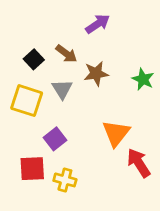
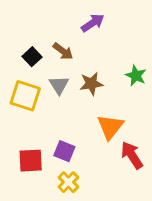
brown star: (96, 74) -> (91, 84), moved
purple square: (55, 139) -> (64, 151), moved, turned -30
yellow cross: (65, 180) -> (68, 182), moved, turned 30

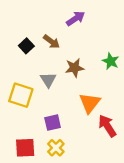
gray triangle: (59, 85) -> (48, 80), moved
yellow square: (25, 96) -> (21, 95), moved
purple square: (64, 151) -> (53, 123), turned -35
red square: (31, 161) -> (25, 148), moved

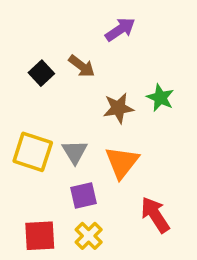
green star: (111, 61) -> (160, 98), moved
gray triangle: (48, 80) -> (75, 152), moved
orange triangle: (90, 103) -> (122, 162), moved
red arrow: (107, 126) -> (155, 215), moved

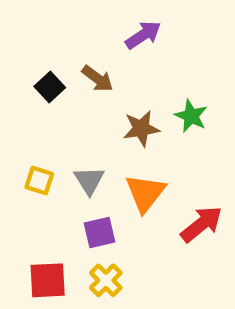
yellow square: (33, 152) -> (39, 180), size x0.6
red arrow: (155, 215) -> (201, 224), moved, turned 84

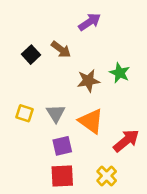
orange triangle: (145, 193) -> (91, 121), turned -32
red square: (48, 280) -> (62, 176), moved
yellow cross: (106, 280) -> (107, 176), moved

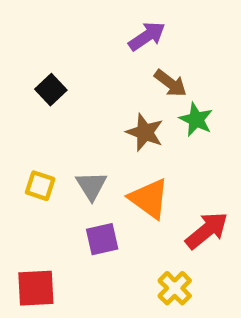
brown arrow: (61, 49) -> (170, 83), moved
brown star: (88, 81) -> (145, 132), turned 30
red square: (62, 176) -> (36, 288), moved

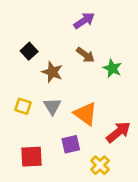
brown arrow: (170, 83) -> (85, 55), moved
brown star: (145, 132) -> (52, 72), moved
purple square: (102, 239) -> (71, 144), moved
red square: (36, 288) -> (31, 157), moved

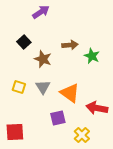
purple arrow: (84, 21) -> (41, 12), moved
brown arrow: (85, 55) -> (70, 45), turned -42
red arrow: (118, 132) -> (97, 108), turned -130
red square: (31, 157) -> (15, 132), moved

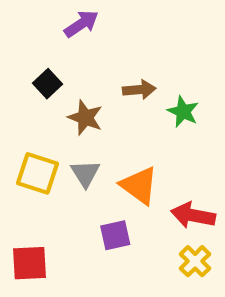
yellow square: (19, 87) -> (37, 173), size x1.5
yellow cross: (82, 135) -> (195, 261), moved

